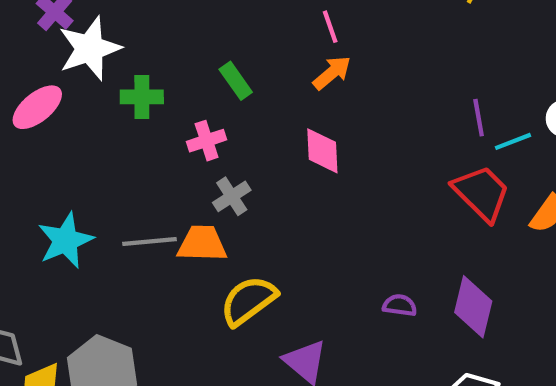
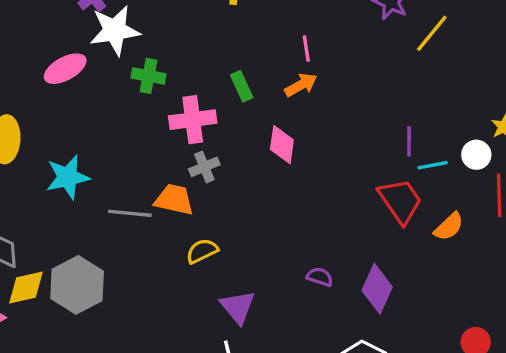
green rectangle: (236, 81) -> (242, 86), moved
pink cross: (207, 141) -> (193, 120), size x1.5
gray line: (150, 241) -> (130, 213), moved
yellow semicircle: (248, 301) -> (202, 251), size x0.7

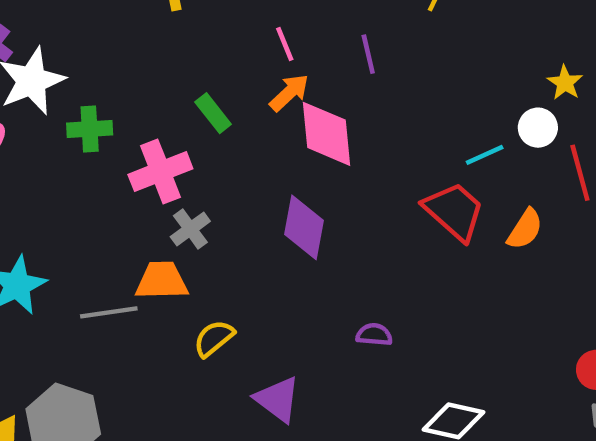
purple line: (409, 141) -> (368, 54), moved
pink diamond: (282, 145) -> (327, 134), moved, size x1.4
purple diamond: (377, 289) -> (304, 227), moved

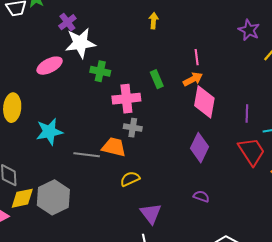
purple line: (368, 54) -> (247, 113), moved
purple diamond: (304, 227) -> (200, 148), moved
gray cross: (190, 229) -> (133, 128), turned 30

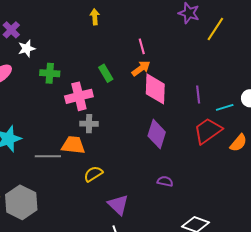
white star: (80, 43) -> (27, 48), size x0.6
red trapezoid: (252, 151) -> (208, 131), turned -84

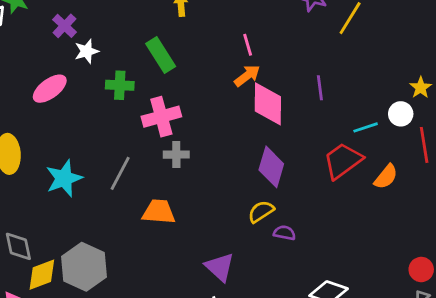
green rectangle: (106, 73) -> (161, 55), moved, size x1.4
purple line: (198, 94) -> (320, 88), moved
orange trapezoid: (73, 145) -> (159, 212), moved
gray line: (48, 156) -> (120, 173), moved, turned -60
yellow semicircle: (93, 174) -> (261, 212), moved

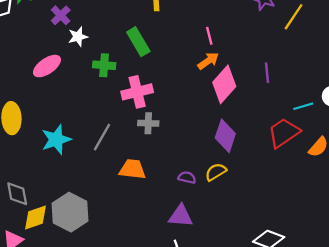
pink diamond: (268, 104) -> (224, 84), turned 39
purple semicircle: (284, 233) -> (187, 177), moved
purple triangle: (220, 267) -> (181, 216), turned -40

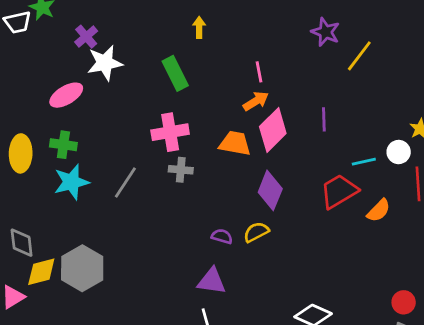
white star: (78, 37) -> (105, 63), size x1.5
green cross: (104, 65) -> (63, 145), moved
orange trapezoid: (132, 169) -> (235, 143), moved

